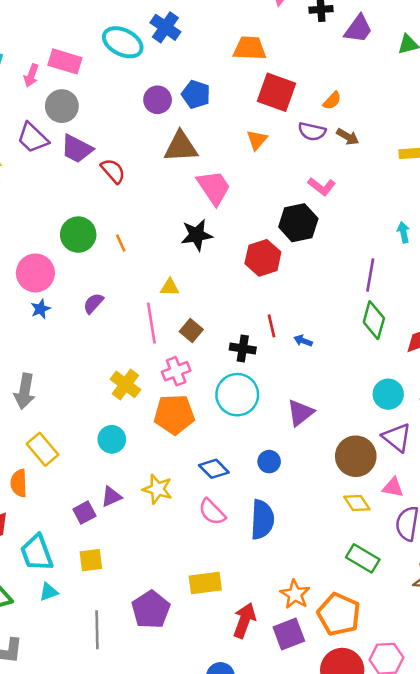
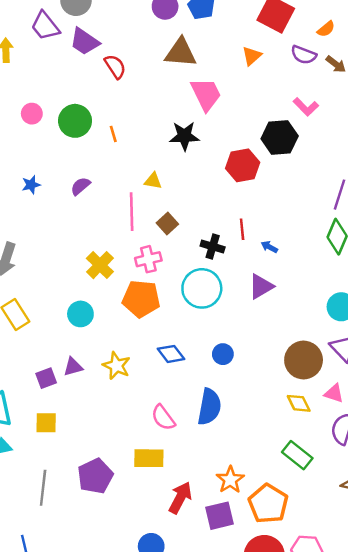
pink circle: (35, 273) -> (32, 114), moved, size x0.6
purple triangle: (300, 413) -> (261, 286), moved
pink semicircle: (212, 512) -> (163, 418), moved

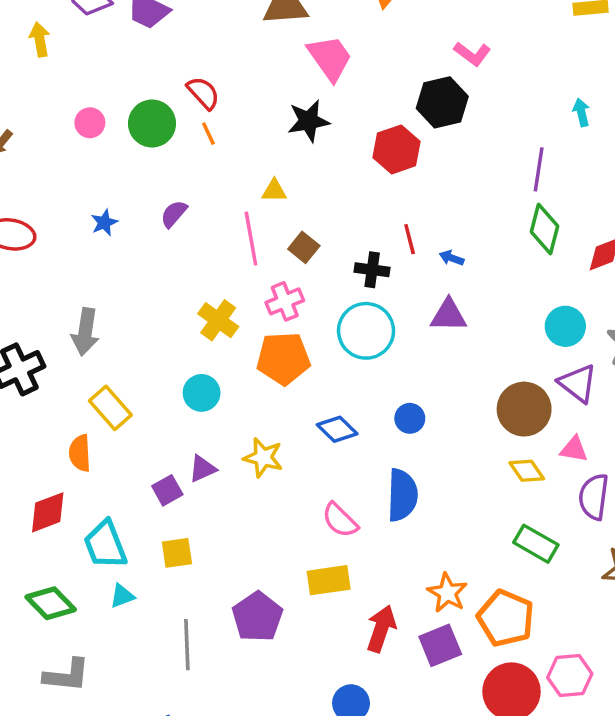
red semicircle: (115, 66) -> (203, 93), moved
purple triangle: (261, 286) -> (448, 315), turned 40

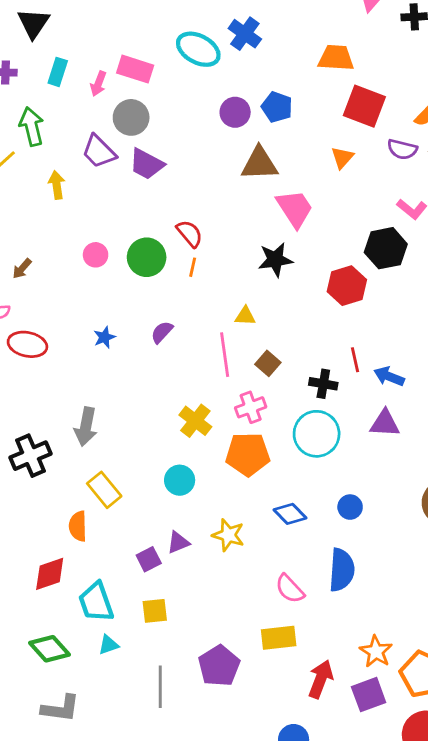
orange line: (208, 134) -> (193, 267), turned 36
blue arrow: (452, 258) -> (389, 376), size x1.5

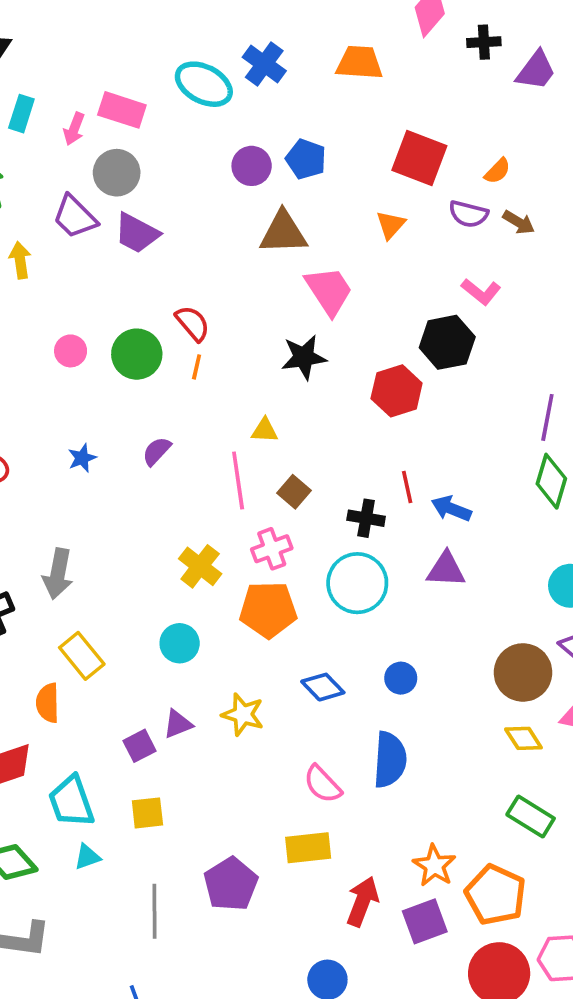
orange trapezoid: (336, 58) -> (359, 63), moved

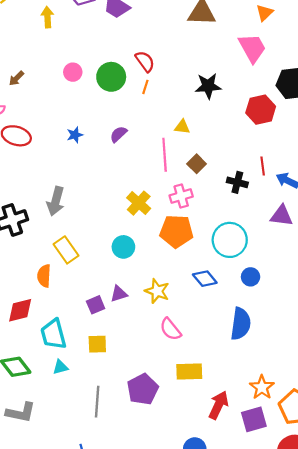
pink trapezoid: (329, 291) -> (252, 48), moved
cyan circle: (357, 583) -> (230, 240), moved
pink semicircle: (322, 784) -> (170, 329), moved

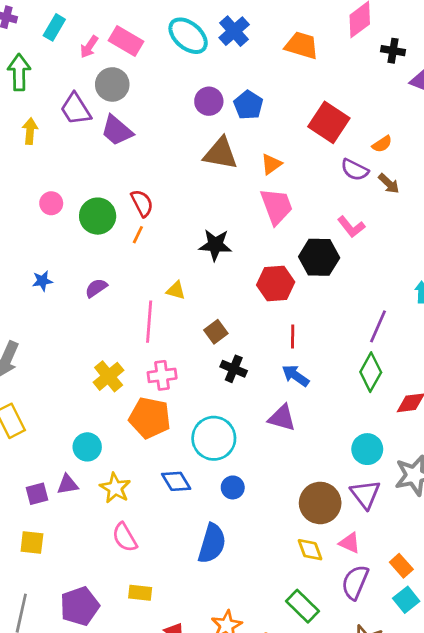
orange triangle: (264, 13) -> (271, 164), moved
brown square: (197, 164) -> (216, 332), moved
red line: (263, 166) -> (293, 337), moved
cyan circle: (123, 247) -> (87, 447), moved
yellow rectangle: (189, 371) -> (140, 593), size x0.7

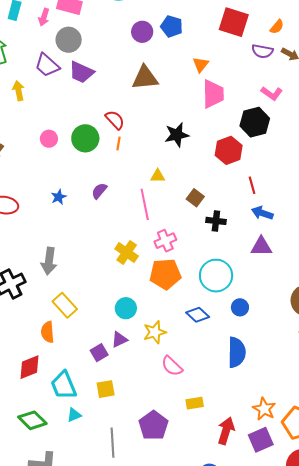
brown triangle: (221, 153) -> (145, 78), moved
pink trapezoid: (276, 206) -> (213, 94), turned 36
yellow star: (115, 488) -> (155, 332), turned -30

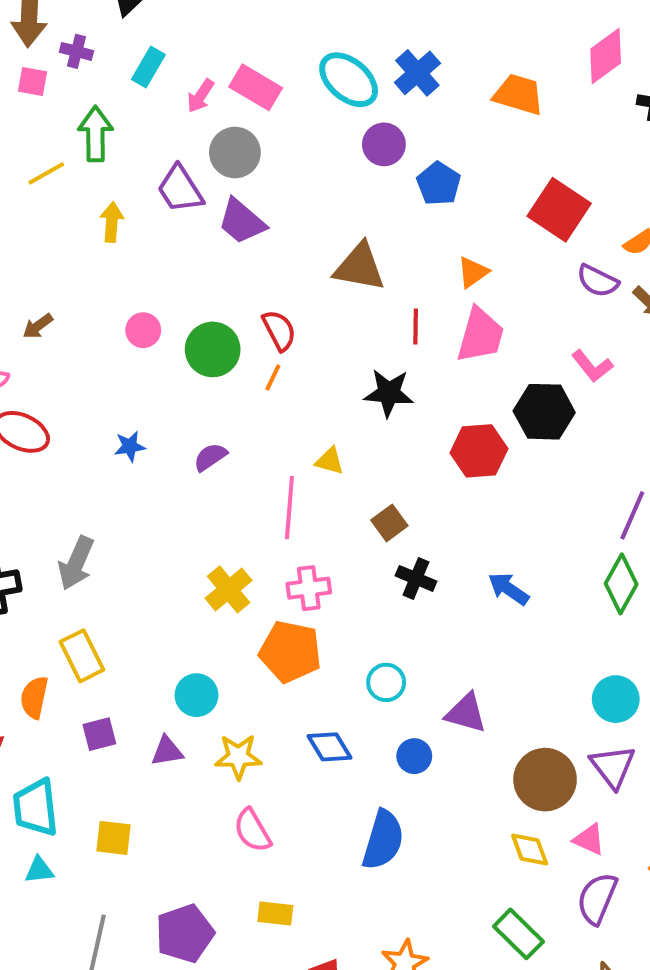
purple circle: (142, 32) -> (384, 144), moved
red line: (252, 185) -> (416, 327), moved
purple triangle: (261, 247) -> (466, 713), moved
cyan circle: (216, 276) -> (386, 682), size x0.6
purple square: (99, 353) -> (99, 734), moved

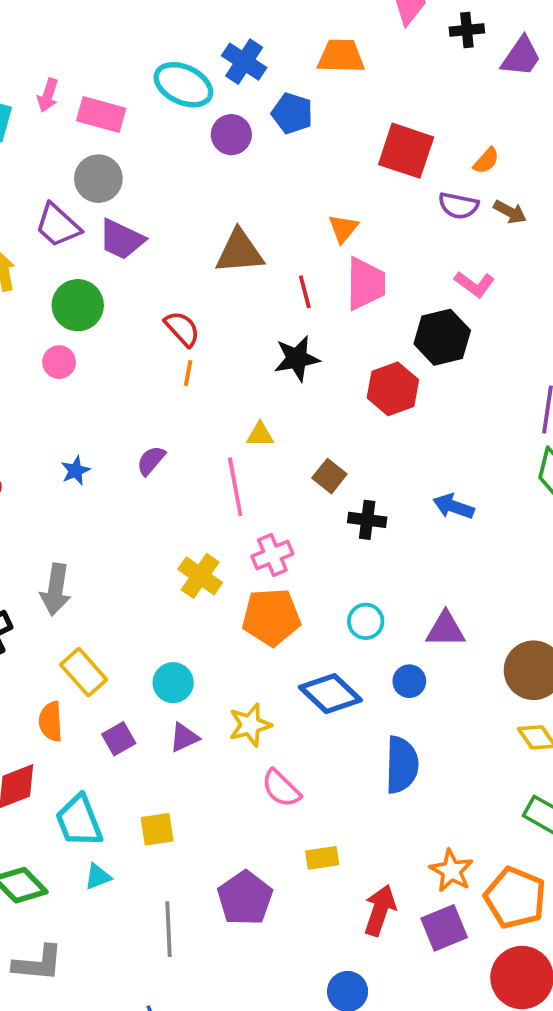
pink arrow: (200, 96) -> (48, 95), moved
blue pentagon: (439, 184) -> (292, 113), moved
green circle: (213, 349) -> (78, 305), moved
cyan circle: (196, 695) -> (173, 683), moved
blue diamond: (330, 747) -> (330, 694), size x1.4

